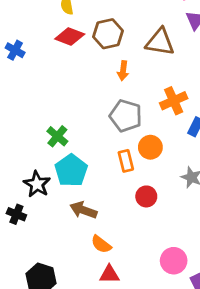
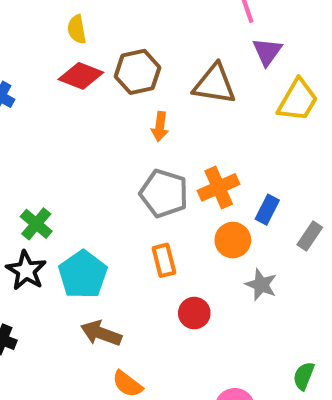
orange cross: (174, 101) -> (219, 187), moved
green cross: (57, 136) -> (36, 224), moved
orange circle: (150, 147) -> (233, 240), moved
black star: (37, 184) -> (26, 270), moved

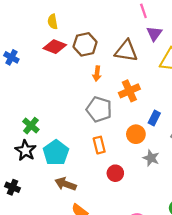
orange cross: (219, 187) -> (129, 91), moved

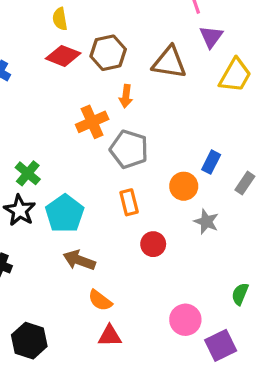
orange cross: (129, 91) -> (92, 122), moved

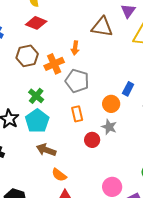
brown hexagon: (108, 53) -> (27, 56), moved
green cross: (28, 173) -> (36, 96), moved
gray star: (206, 222) -> (109, 127), moved

